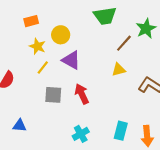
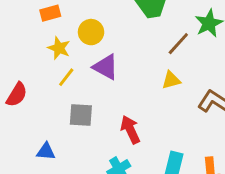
red arrow: (82, 94) -> (130, 130), moved
blue triangle: (20, 125) -> (46, 151), moved

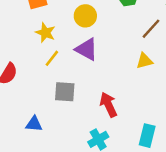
yellow circle: (91, 32) -> (85, 16), moved

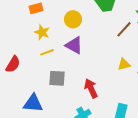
yellow line: (52, 58) -> (47, 52), turned 32
yellow triangle: (145, 61) -> (124, 64), moved
blue triangle: (34, 124) -> (33, 103), size x1.5

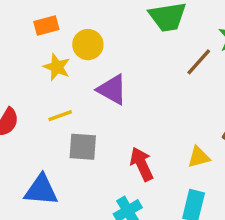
yellow circle: (73, 19) -> (88, 45), moved
yellow line: (47, 52) -> (60, 116), moved
yellow triangle: (124, 64) -> (199, 157), moved

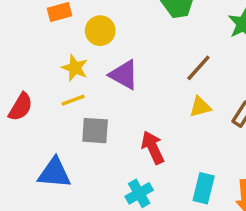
brown line: (199, 62) -> (198, 68), moved
yellow star: (57, 67) -> (75, 68), moved
yellow triangle: (199, 157) -> (200, 107), moved

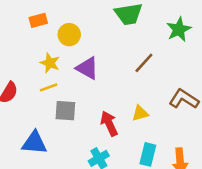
yellow triangle: (200, 107) -> (140, 113), moved

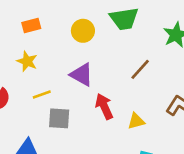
yellow circle: (69, 35) -> (83, 31), moved
yellow star: (50, 63) -> (27, 61), moved
red arrow: (109, 124) -> (104, 106), moved

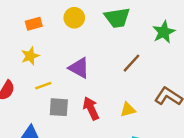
yellow circle: (83, 31) -> (74, 18), moved
yellow star: (27, 61) -> (30, 56), turned 30
red arrow: (104, 106) -> (91, 108), moved

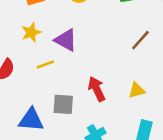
purple triangle: (79, 68) -> (66, 40), moved
gray square: (59, 107) -> (63, 104), moved

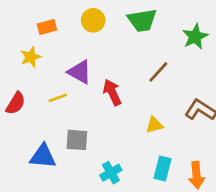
yellow star: (31, 32) -> (31, 57), moved
red arrow: (97, 89) -> (112, 92), moved

